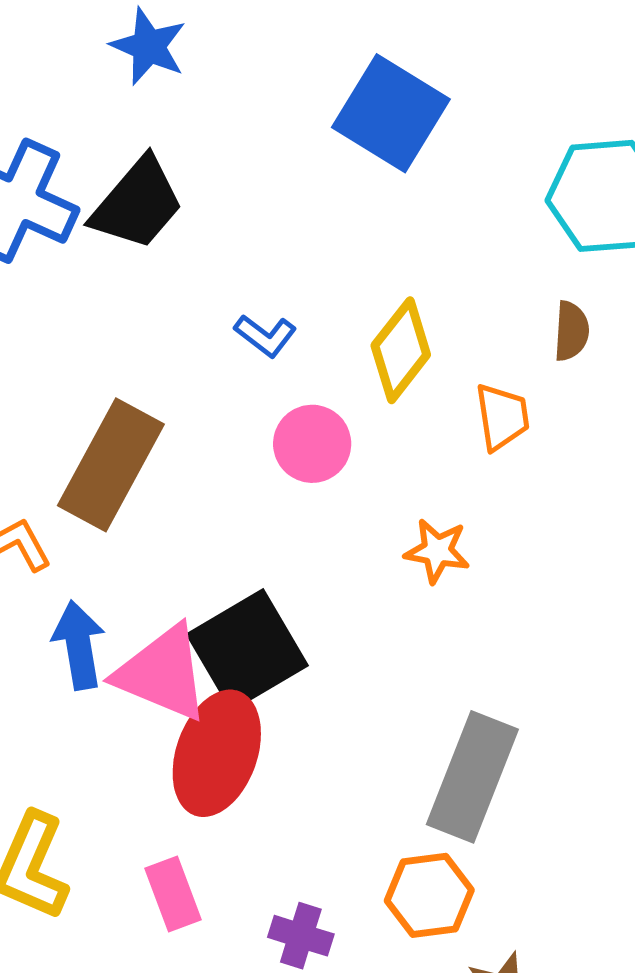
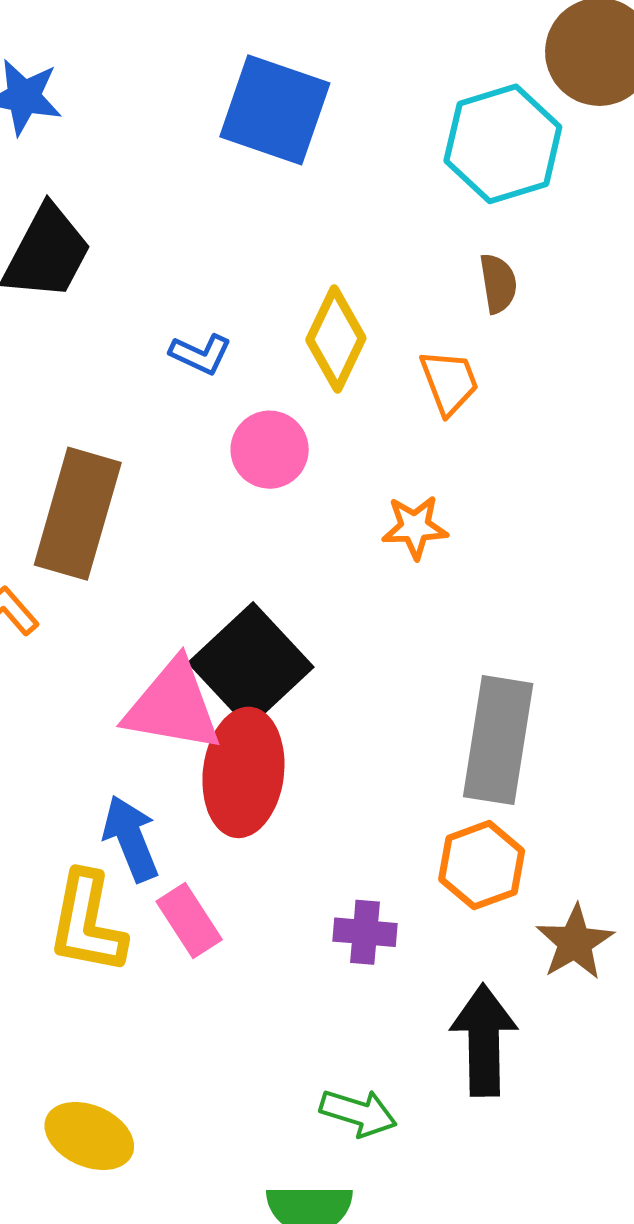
blue arrow: (79, 645) -> (131, 838), moved
pink rectangle: (173, 894) -> (189, 920), moved

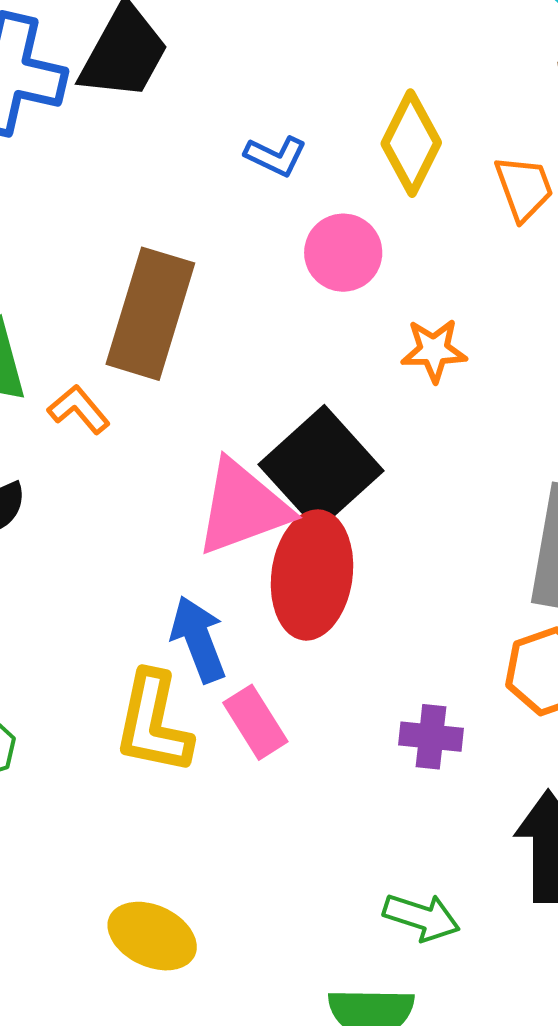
orange star: (415, 527) -> (434, 350), moved
pink triangle: (173, 706) -> (242, 507), turned -31

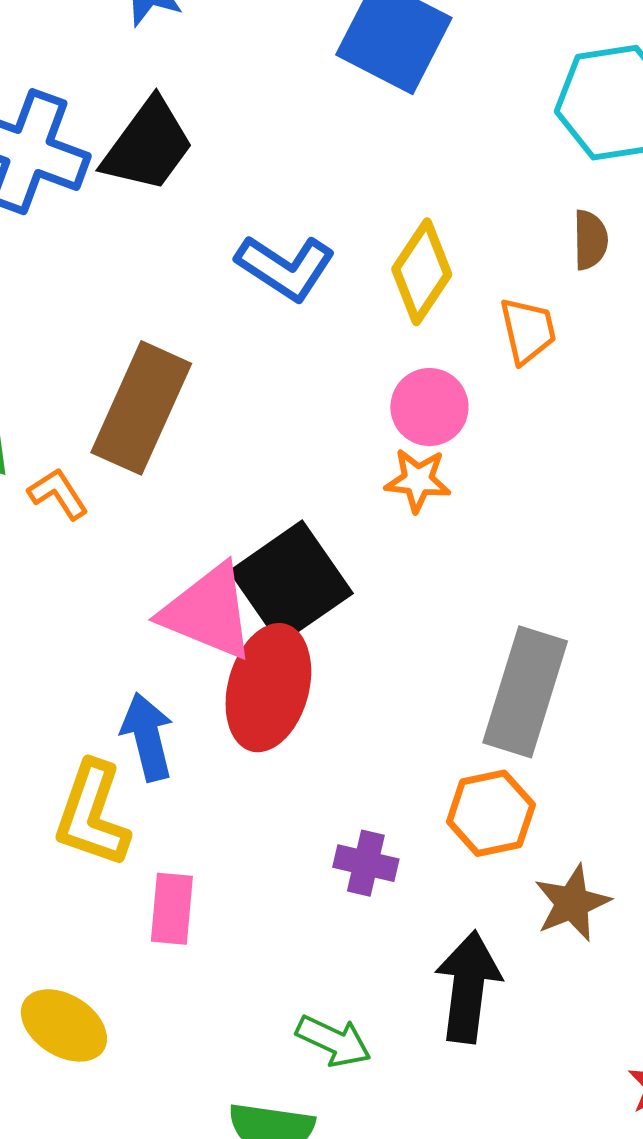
blue L-shape: (276, 156) -> (286, 267), size x1.6
pink circle: (343, 253) -> (429, 407), moved
pink triangle: (242, 507) -> (208, 612), turned 35
pink rectangle: (255, 722) -> (172, 909), moved, turned 30

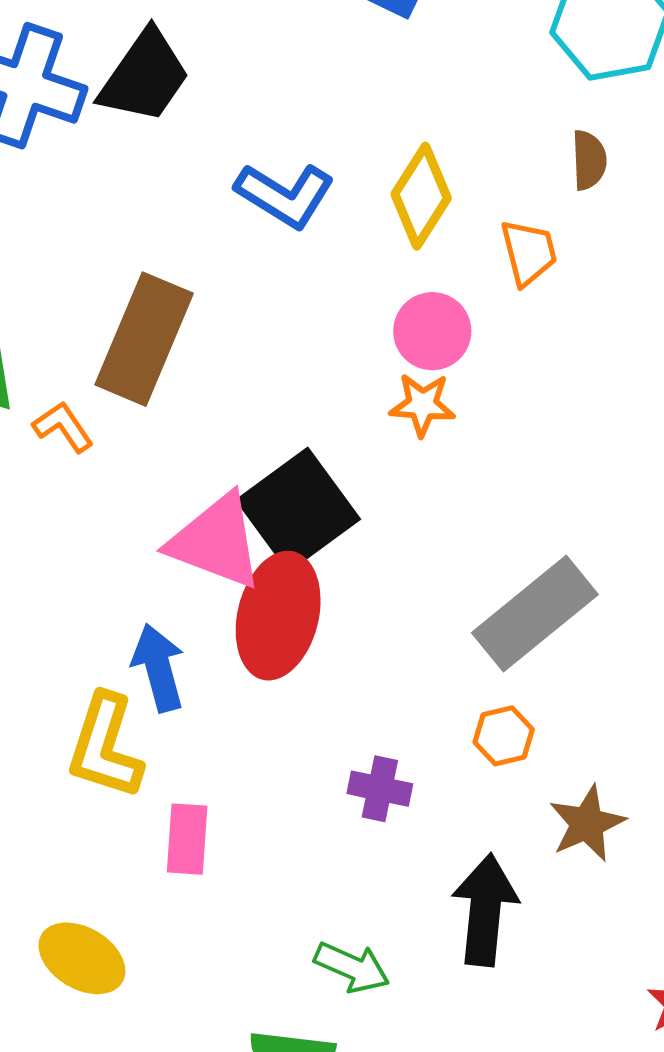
gray rectangle: (525, 692) -> (535, 614), turned 35
orange hexagon: (491, 813) -> (504, 736), size x0.7

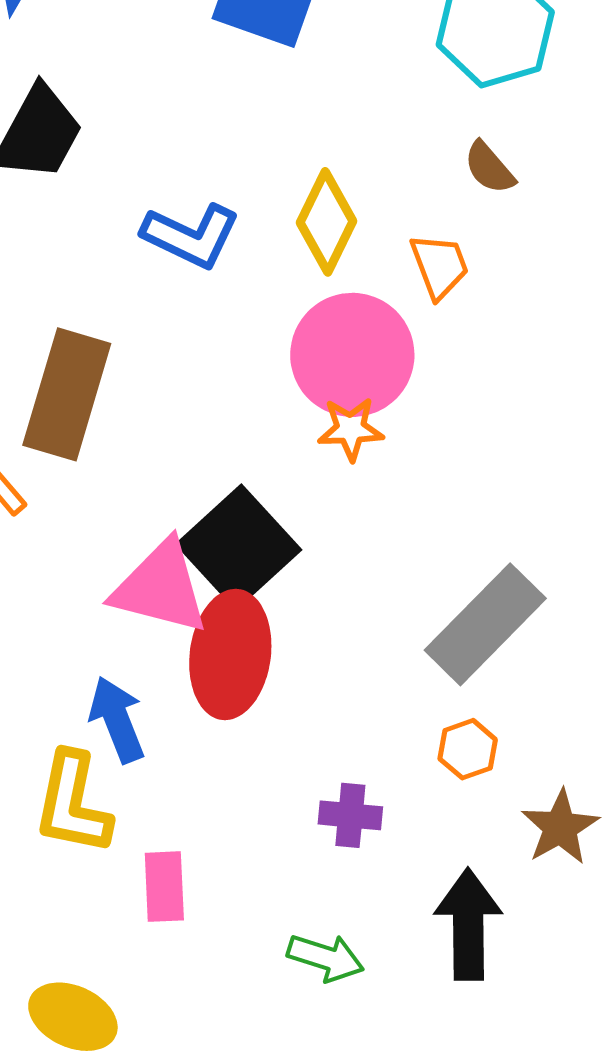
brown semicircle: (589, 160) -> (489, 168), turned 148
pink circle: (432, 331) -> (352, 355), size x1.6
green arrow: (352, 967) -> (326, 958), moved

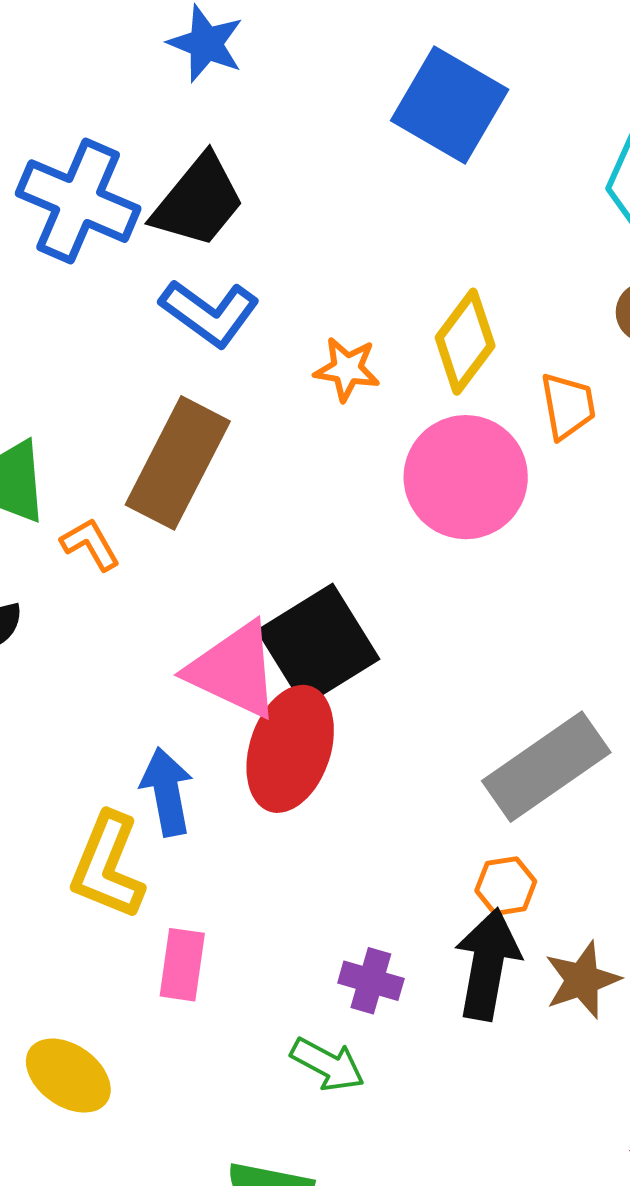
blue L-shape: (191, 236) -> (210, 313), moved
orange star: (351, 429) -> (347, 369), moved
purple cross: (350, 815) -> (371, 981), moved
black arrow: (468, 924) -> (487, 964), moved

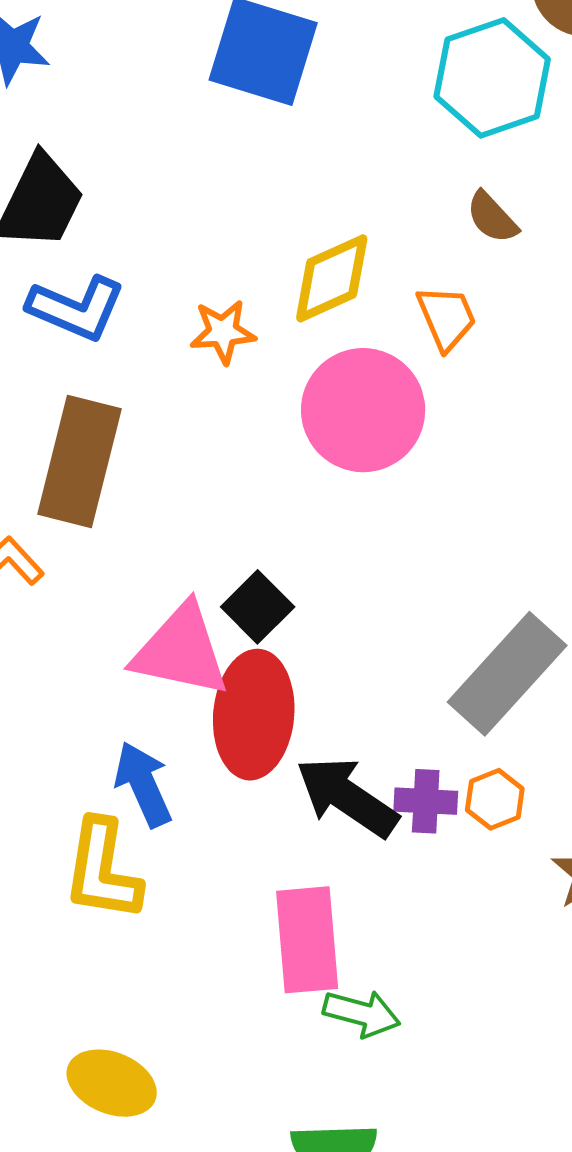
yellow diamond: (465, 342) -> (332, 278), turned 42
black square: (318, 645) -> (258, 607), size x0.6
black arrow: (487, 964) -> (347, 797), moved, turned -53
pink rectangle: (182, 965) -> (307, 940), moved, size x1.5
purple cross: (371, 981) -> (426, 801), moved

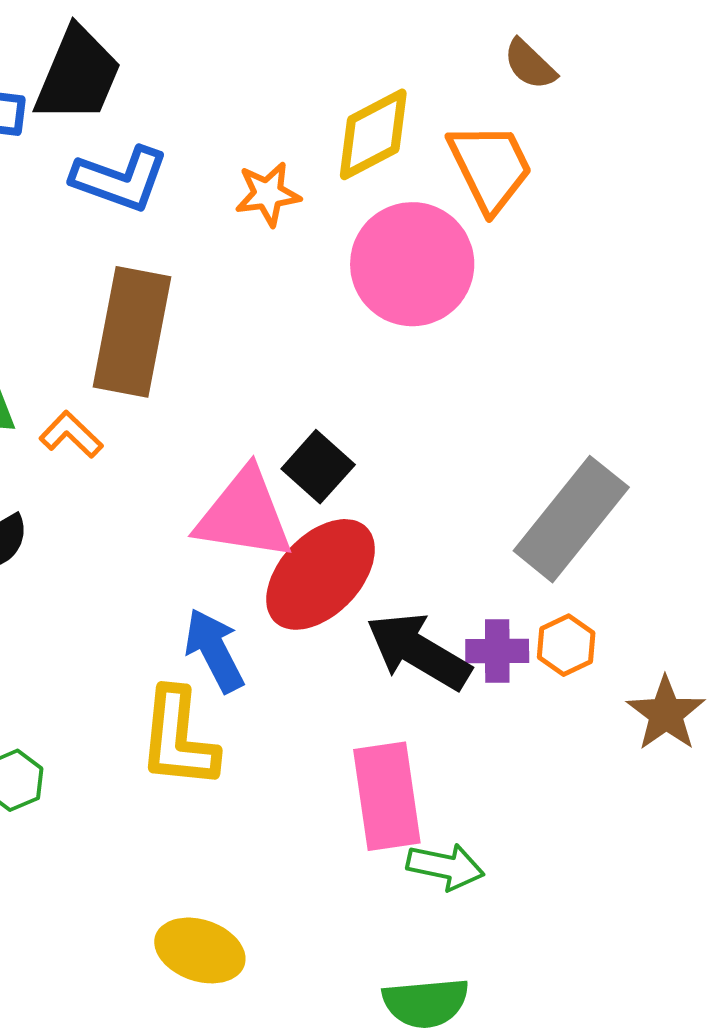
orange trapezoid: (446, 318) -> (490, 167), size x1.4
red ellipse: (254, 715) -> (321, 574), turned 42

